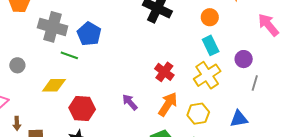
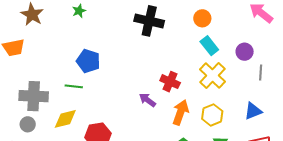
gray cross: (53, 27) -> (34, 96), moved
gray circle: (17, 65) -> (28, 124), moved
purple arrow: (130, 102) -> (147, 100), moved

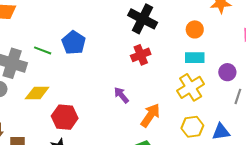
cyan rectangle: (209, 46) -> (195, 58), turned -66
red cross: (170, 82) -> (141, 55), moved, turned 30
green line: (74, 86) -> (43, 50), moved
yellow hexagon: (212, 115) -> (192, 127), moved

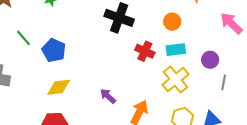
green line: (43, 50) -> (24, 38), moved, turned 36
red cross: (141, 55) -> (145, 51), moved, turned -36
yellow diamond: (37, 93) -> (59, 87), moved

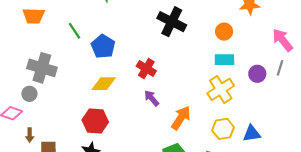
red cross: (145, 51) -> (146, 69), moved
gray line: (224, 82) -> (280, 68), moved

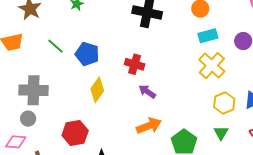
yellow diamond: (104, 84) -> (97, 90), turned -40
orange arrow: (181, 118) -> (149, 126), moved, turned 50
red hexagon: (95, 121) -> (75, 133), moved

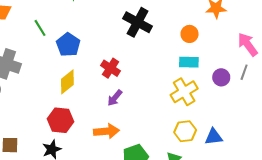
purple arrow: (147, 92) -> (115, 98), turned -102
red hexagon: (75, 133) -> (60, 120), moved

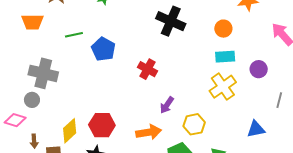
green line: (40, 28) -> (74, 35), turned -66
gray line: (244, 72) -> (279, 100), moved
yellow diamond: (67, 82) -> (70, 131), moved
purple arrow: (115, 98) -> (167, 105), moved
yellow hexagon: (185, 131) -> (194, 124), moved

